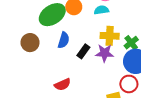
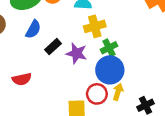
yellow cross: (110, 36) -> (95, 26), moved, turned -30

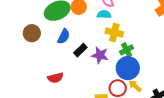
yellow cross: (95, 26) -> (114, 33), turned 30
yellow arrow: (118, 92) -> (135, 86), turned -64

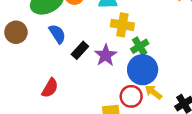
blue semicircle: (64, 36) -> (57, 34), turned -56
purple star: (100, 55) -> (106, 55), turned 30
red semicircle: (55, 78) -> (50, 88), turned -42

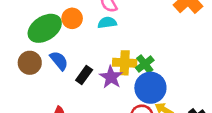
yellow cross: (122, 25) -> (125, 63), moved
brown circle: (16, 32) -> (30, 63), moved

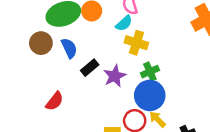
cyan semicircle: (107, 23) -> (124, 23), turned 132
yellow cross: (125, 63) -> (136, 43), moved

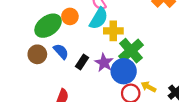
cyan semicircle: (124, 23) -> (99, 18), size x1.5
green cross: (150, 72) -> (131, 51), size x1.6
blue circle: (150, 95) -> (124, 71), moved

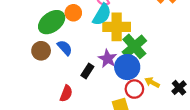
yellow cross: (113, 31) -> (117, 27), size x1.4
black rectangle: (82, 62) -> (87, 71), moved

